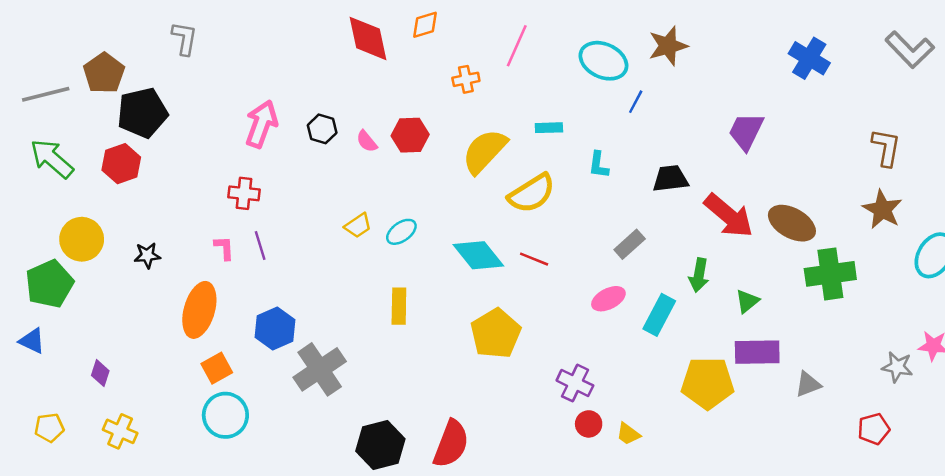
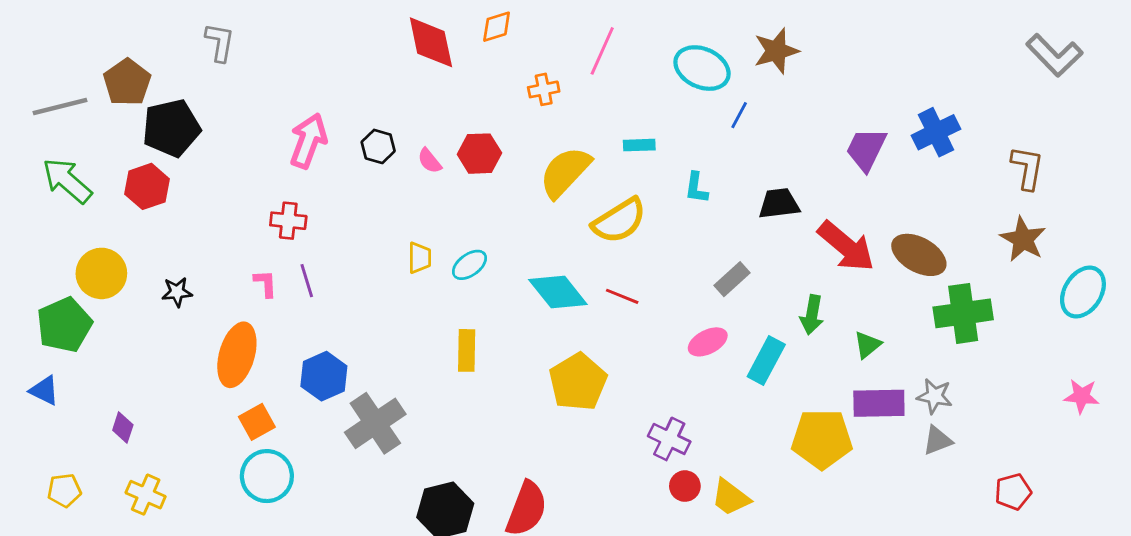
blue cross: (809, 58) -> (936, 132), moved, turned 33
yellow trapezoid: (358, 226) -> (420, 258), turned -56
gray star: (897, 367) -> (935, 396), moved
yellow trapezoid: (628, 434) -> (731, 497), size x1.4

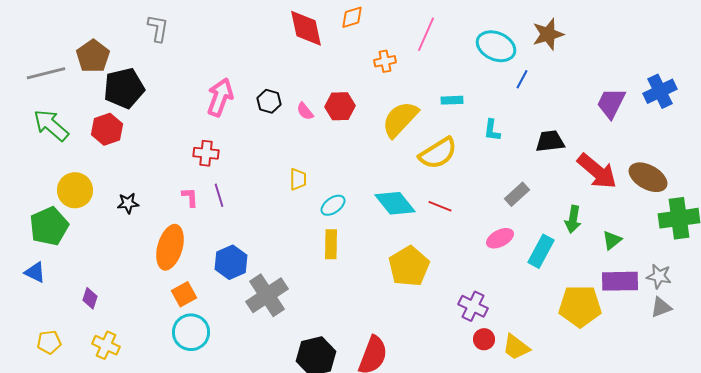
cyan ellipse: (469, 265) -> (333, 205), moved

